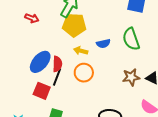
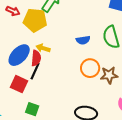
yellow pentagon: (74, 25) -> (35, 20), moved
yellow arrow: (81, 51) -> (43, 48), moved
orange circle: (84, 73) -> (90, 68), moved

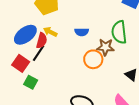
blue semicircle: (83, 40) -> (82, 32), moved
brown star: (109, 75) -> (105, 47), moved
green square: (32, 109) -> (31, 82), moved

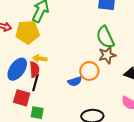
blue semicircle: (82, 32) -> (75, 81), moved
brown star: (105, 47) -> (107, 55), moved

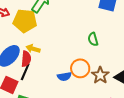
green semicircle: (105, 37) -> (93, 39), moved, size x0.6
brown star: (107, 55) -> (100, 75), moved, turned -30

